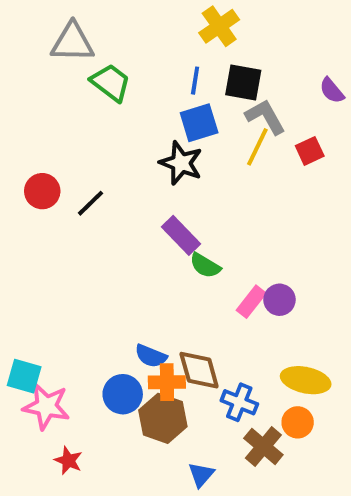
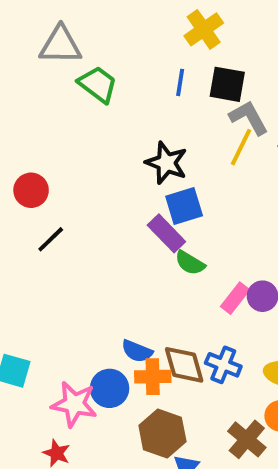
blue square: (199, 123) -> (184, 206), moved
black line: (90, 203) -> (51, 239), moved
blue cross: (239, 402) -> (223, 365), moved
pink star: (46, 406) -> (74, 404), moved
brown hexagon: (163, 418) -> (162, 433), moved

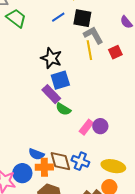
blue line: (180, 82) -> (58, 17), turned 48
yellow line: (241, 147) -> (89, 50), turned -36

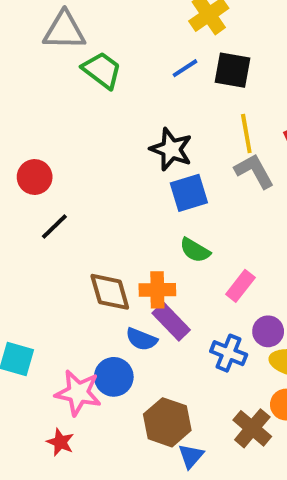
gray L-shape: (93, 35) -> (254, 171), moved
purple rectangle: (51, 94) -> (171, 321), moved
purple circle: (100, 126) -> (268, 331), moved
brown diamond: (60, 161) -> (110, 292), moved
orange cross: (44, 167) -> (157, 290), moved

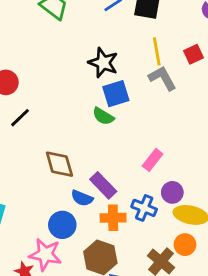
green semicircle: (195, 250) -> (103, 116), moved
orange cross: (157, 290) -> (113, 218), moved
pink star: (78, 393) -> (45, 254), moved

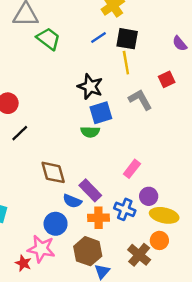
yellow line: (157, 51) -> (126, 63), moved
green semicircle: (103, 116) -> (90, 132), turned -30

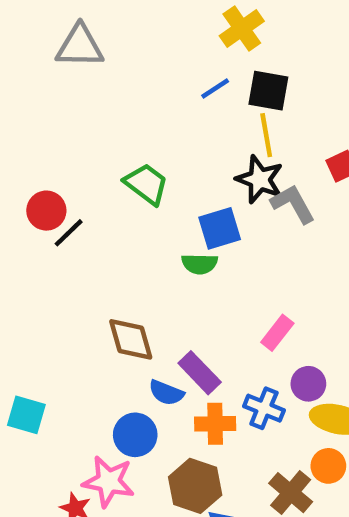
green trapezoid: (48, 39) -> (146, 184), moved
black star: (90, 86) -> (260, 179), moved
black line: (20, 133) -> (69, 233), moved

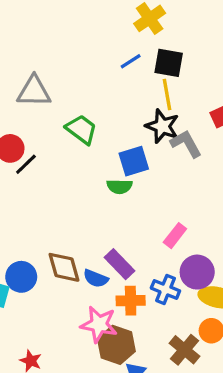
gray triangle: (80, 46) -> (34, 91), moved
brown diamond: (131, 339) -> (64, 267), moved
purple circle: (308, 384) -> (197, 272), size x1.4
blue circle: (135, 435) -> (21, 277), moved
pink star: (109, 481) -> (99, 324), moved

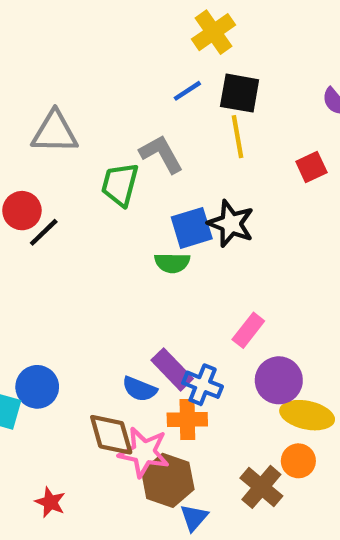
black star: (162, 126) -> (231, 224), moved
green trapezoid: (81, 129) -> (120, 184), turned -112
gray L-shape: (186, 144) -> (161, 154), moved
brown diamond: (64, 267) -> (111, 435), moved
blue cross: (165, 289) -> (203, 385), moved

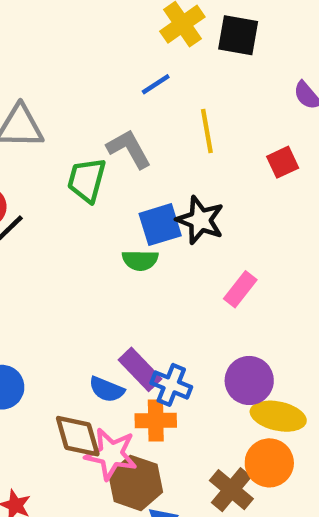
black square: (240, 93) -> (238, 35), moved
pink rectangle: (248, 330) -> (240, 289), moved
orange circle: (298, 461) -> (269, 463), size x1.4

